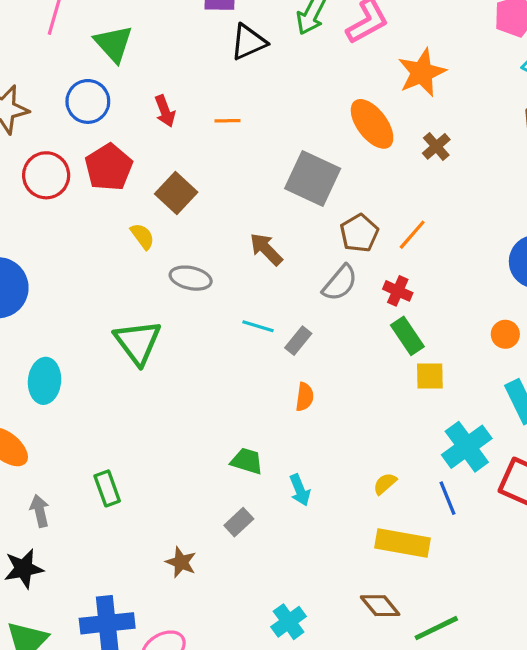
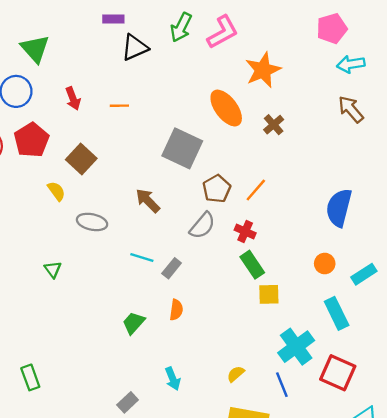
green triangle: (138, 342) -> (53, 269), size x0.5
green trapezoid: (247, 461) -> (134, 323), moved, turned -65

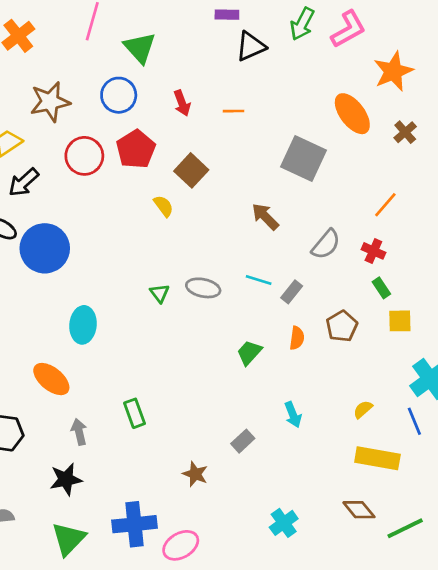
brown pentagon: (217, 189) -> (342, 326), moved
gray ellipse: (92, 222) -> (203, 288), moved
green rectangle: (252, 265) -> (381, 288), size x0.7

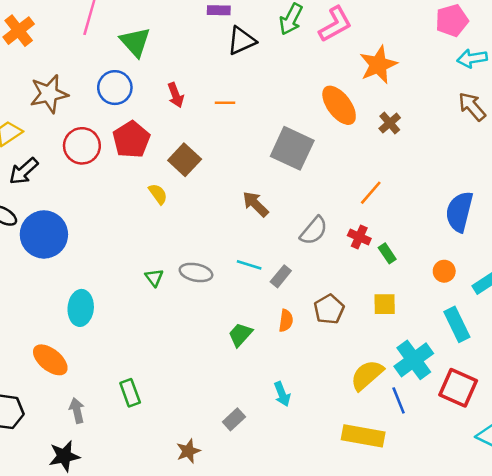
green rectangle: (381, 288) -> (387, 253), moved
yellow semicircle: (363, 409) -> (367, 375), moved, size x1.8
brown star: (195, 474) -> (188, 451), turned 30

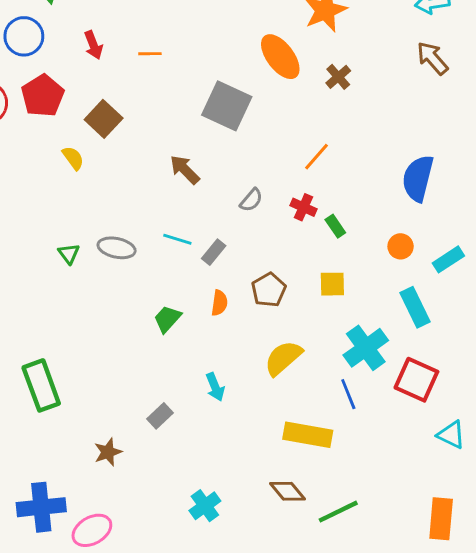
gray semicircle: (314, 231) -> (251, 200), size x0.7
yellow semicircle: (367, 375) -> (283, 358), moved
green rectangle: (130, 393) -> (41, 385), size x1.6

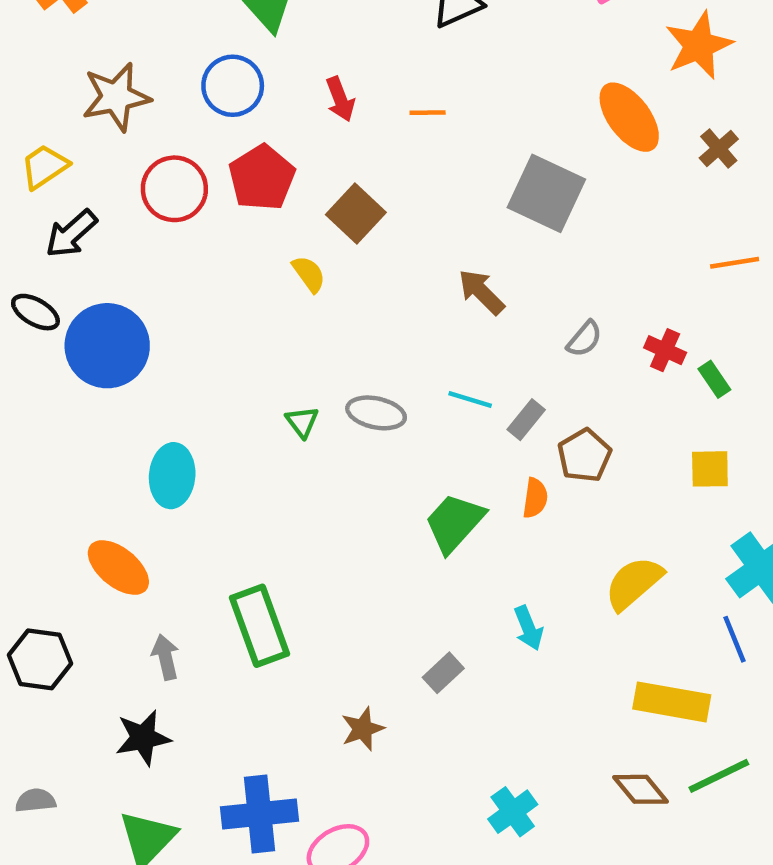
orange line: (316, 157) -> (735, 263), moved, turned 40
brown pentagon: (269, 290) -> (584, 455), moved
green trapezoid: (167, 319) -> (454, 523), size x1.4
green line: (338, 512) -> (719, 776), moved

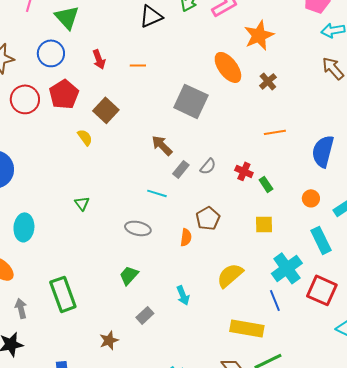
gray ellipse: (376, 413) -> (138, 228), moved
gray rectangle: (526, 420) -> (181, 169), moved
green trapezoid: (454, 523) -> (129, 275), moved, size x0.7

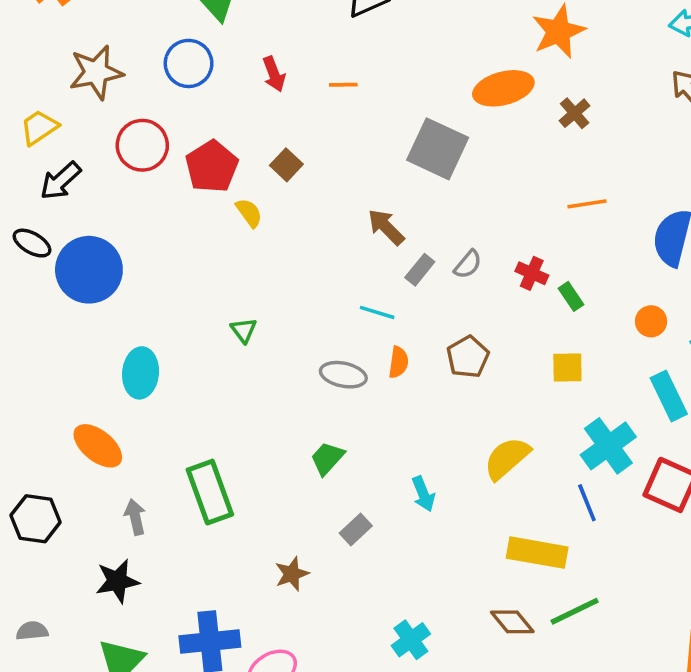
orange ellipse: (228, 67) -> (503, 88), turned -68
red pentagon: (64, 94) -> (212, 167), moved
brown square: (106, 110) -> (286, 165), size x0.7
orange semicircle: (186, 237) -> (398, 362), moved

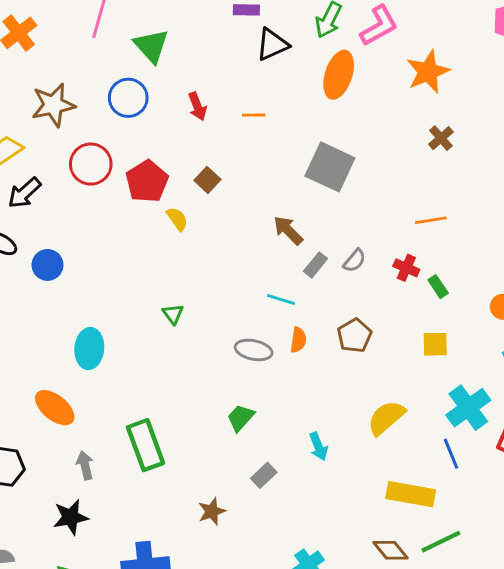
orange ellipse: (503, 88) -> (339, 75), moved, turned -57
orange line: (587, 204) -> (431, 220), moved
blue circle: (89, 270) -> (48, 265), size x0.6

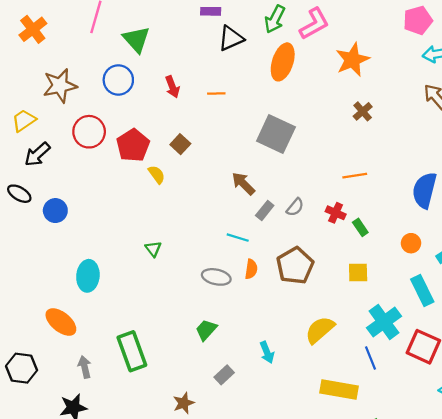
brown pentagon: (354, 336) -> (295, 266), size x1.4

